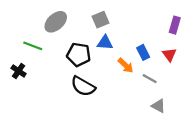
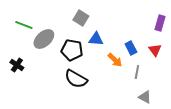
gray square: (101, 20) -> (81, 18), moved, turned -35
gray ellipse: (56, 22) -> (44, 39), moved
green line: (33, 46) -> (24, 25), moved
gray line: (150, 79) -> (137, 72), turned 72

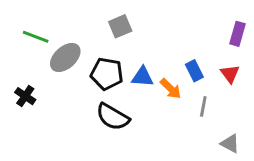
gray square: (81, 18) -> (120, 26), turned 35
blue triangle: (96, 39) -> (142, 77), moved
gray triangle: (145, 97) -> (230, 144), moved

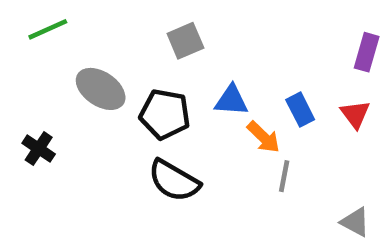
green line: (36, 37) -> (48, 29), moved, turned -45
gray ellipse: (65, 58) -> (101, 89), turned 76
blue triangle: (142, 77) -> (231, 100), moved
gray line: (203, 106) -> (284, 176), moved

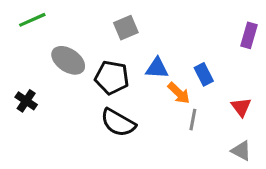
red triangle: (355, 114) -> (241, 107), moved

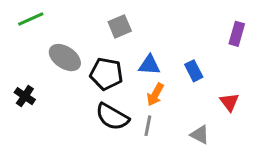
orange arrow: (179, 93) -> (155, 95), moved, turned 75
gray line: (193, 120) -> (148, 126), moved
gray triangle: (241, 151) -> (200, 135), moved

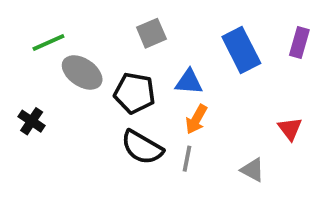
green line: (31, 19) -> (48, 43), moved
blue rectangle: (194, 71) -> (241, 50), moved, size x1.6

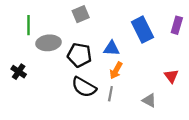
gray square: (151, 33) -> (81, 14), moved
green line: (48, 43) -> (29, 25), turned -66
gray ellipse: (82, 72) -> (49, 43), turned -40

